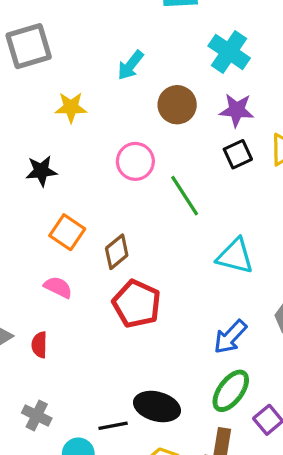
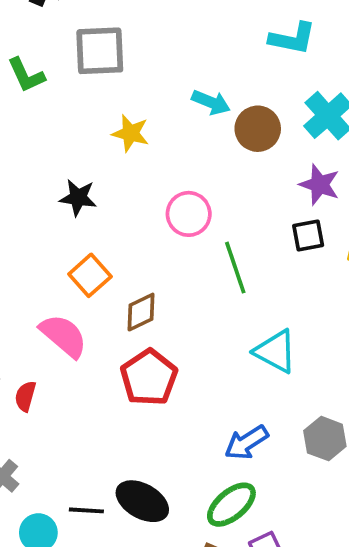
cyan arrow: (131, 65) -> (211, 102), turned -120
brown circle: (177, 105) -> (258, 129), moved
pink semicircle: (58, 287) -> (64, 336), size x1.5

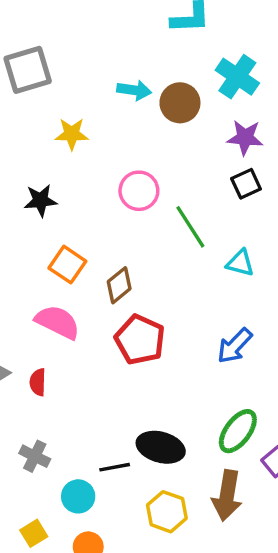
cyan triangle: (275, 351) -> (240, 263), moved, size x0.7
blue arrow: (246, 443) -> (235, 346), moved

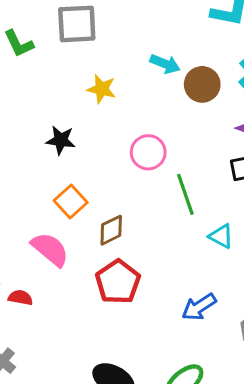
red semicircle: (38, 382) -> (20, 298), turned 85

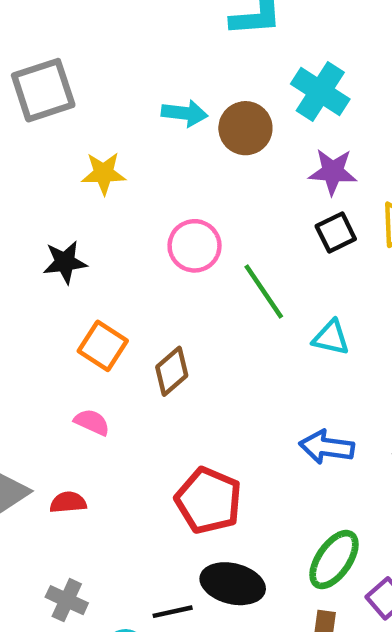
pink semicircle: (50, 249) -> (92, 422), size x0.6
red pentagon: (118, 282) -> (209, 500), moved
blue arrow: (199, 307) -> (327, 447), turned 56

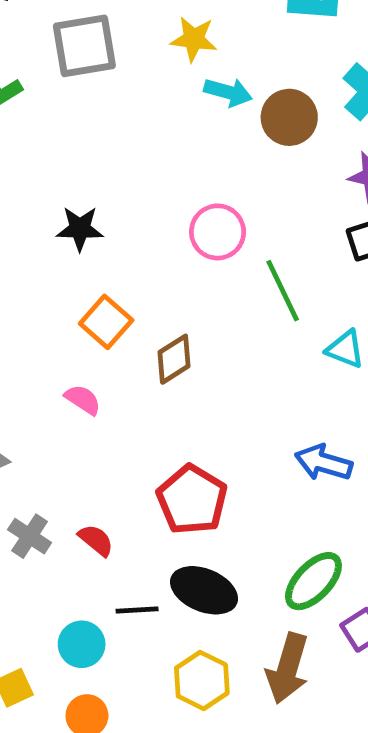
yellow star: (104, 173) -> (194, 39), moved
red semicircle: (68, 502) -> (96, 540), moved, turned 36
gray cross: (67, 600) -> (30, 536), moved

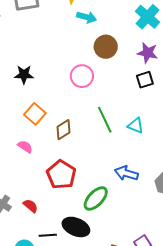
brown circle: (289, 117) -> (106, 47), moved
green line: (283, 291) -> (105, 120), moved
red pentagon: (192, 500) -> (61, 175), moved
green ellipse: (313, 581) -> (96, 198), moved

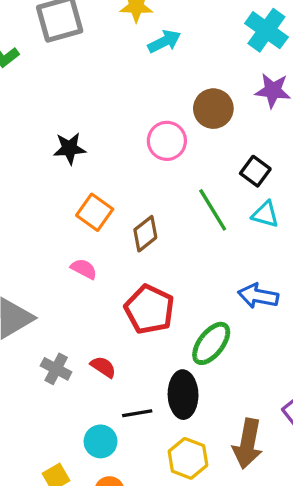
cyan arrow: (86, 17) -> (164, 41), turned -36
brown circle: (106, 47) -> (213, 109), moved
black square: (145, 80) -> (255, 171), moved, turned -30
black ellipse: (76, 227) -> (183, 395), turned 72

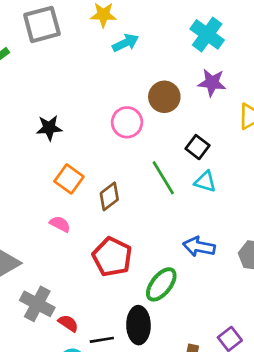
red semicircle: (103, 367) -> (68, 323), moved
gray cross: (56, 369) -> (37, 304), size x1.4

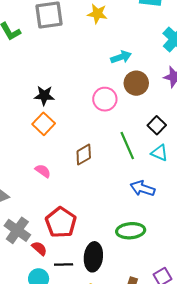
cyan arrow: (125, 43) -> (121, 57), moved
orange square: (69, 179) -> (44, 124), moved
blue arrow: (199, 247) -> (143, 188), moved
red pentagon: (112, 257) -> (61, 222), moved
green ellipse: (161, 284) -> (131, 231), moved, turned 40

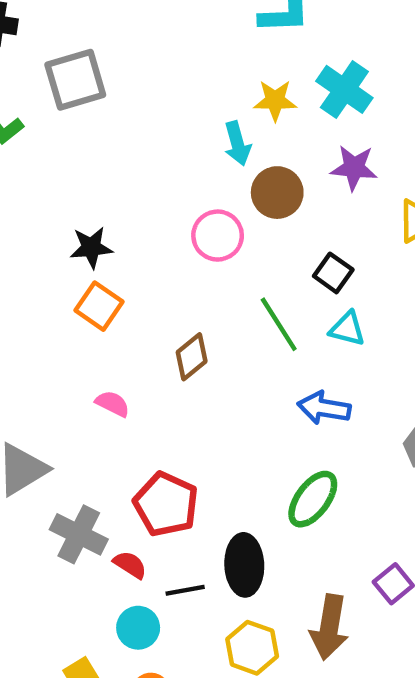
yellow star: (97, 14) -> (275, 100), moved
cyan arrow: (121, 57) -> (237, 144), turned 102
green ellipse: (131, 231) -> (313, 499), turned -40

